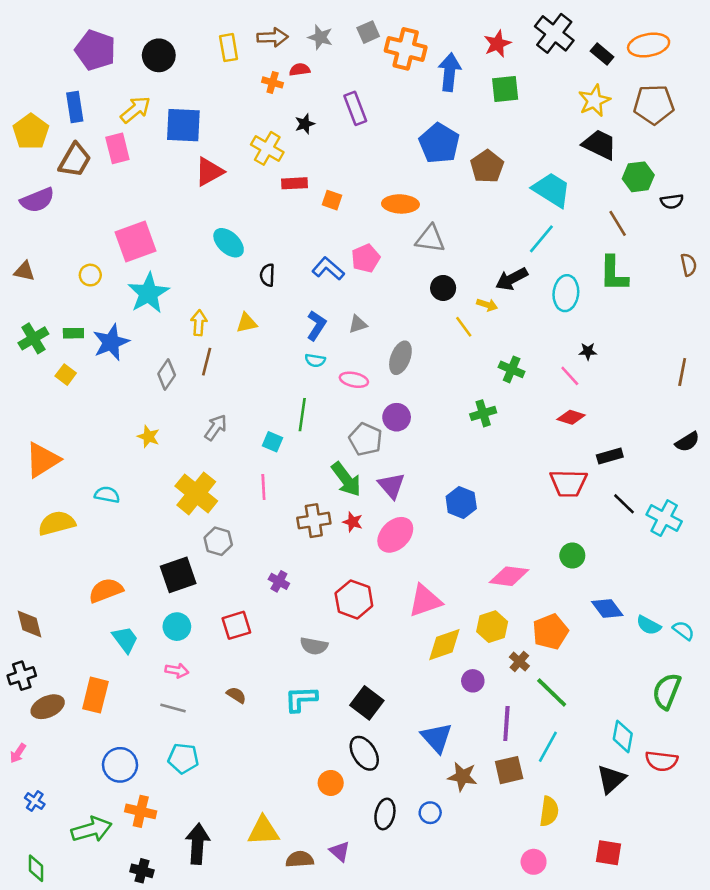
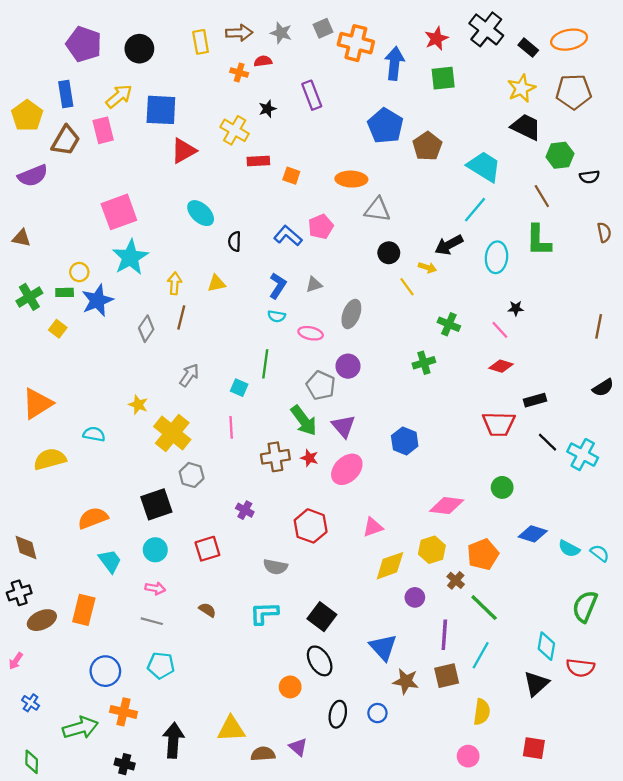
yellow circle: (90, 275) -> (79, 272), moved
yellow star: (148, 437) -> (138, 405), moved
pink triangle: (425, 601) -> (373, 527), size x0.7
blue diamond: (607, 608) -> (533, 534), turned -36

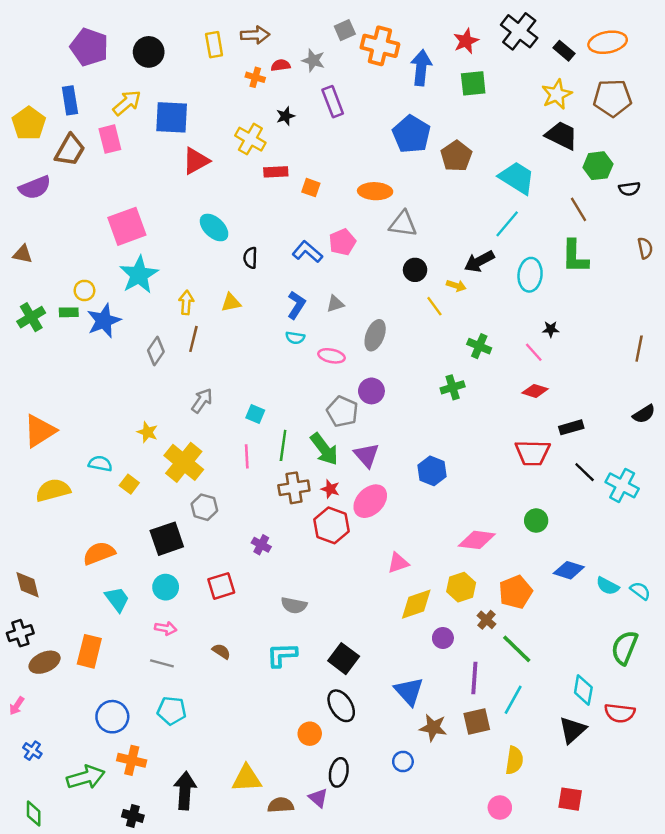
gray star: (281, 33) -> (313, 60), moved
yellow square: (58, 329) -> (129, 484), moved
green line: (265, 364) -> (283, 445), moved
red hexagon: (311, 526) -> (331, 525), moved
black ellipse: (338, 714) -> (339, 772), moved

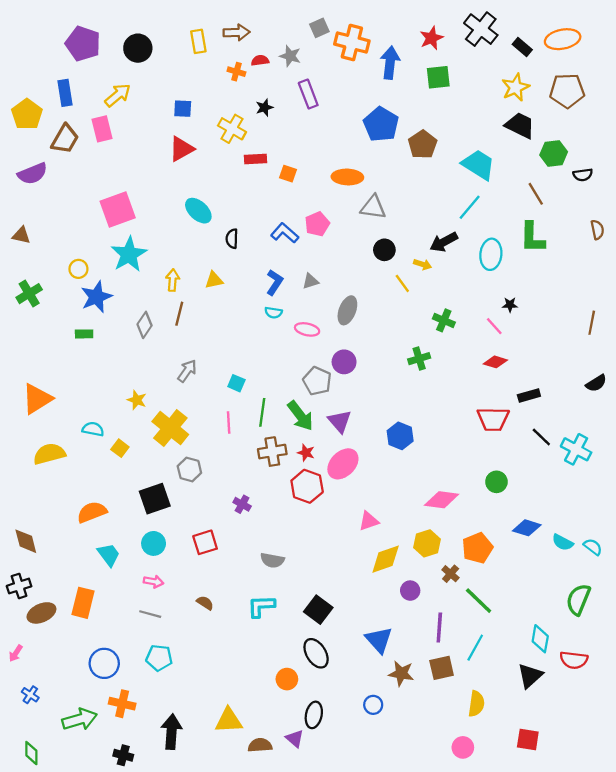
blue square: (172, 117) -> (183, 109), moved, size x0.6
green rectangle: (69, 312) -> (84, 334), moved

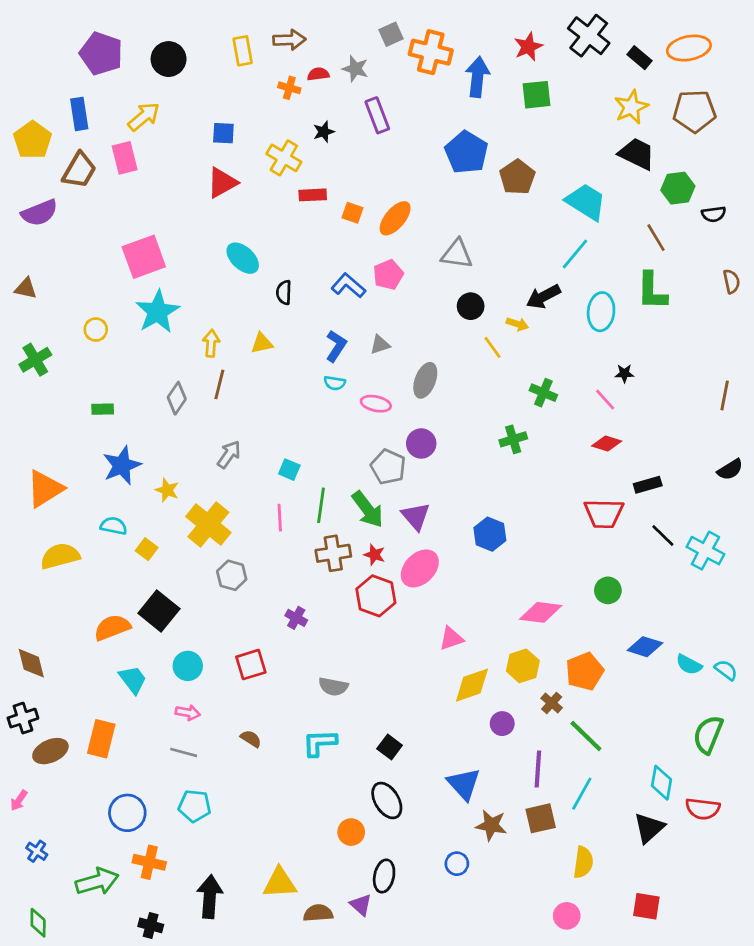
orange ellipse: (347, 177) -> (395, 218), moved, turned -52
blue star: (96, 297) -> (122, 465), moved
black square: (155, 499) -> (159, 611), moved, turned -32
black square: (318, 610) -> (390, 747), size x0.7

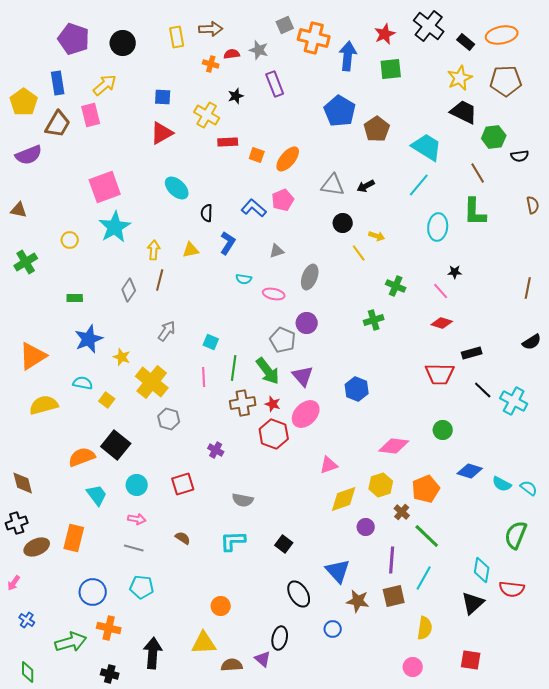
black arrow: (543, 297) -> (366, 186), moved, size x0.7
blue L-shape: (336, 346) -> (228, 243), moved
black ellipse: (387, 800) -> (299, 594), moved
orange circle: (351, 832) -> (221, 606), moved

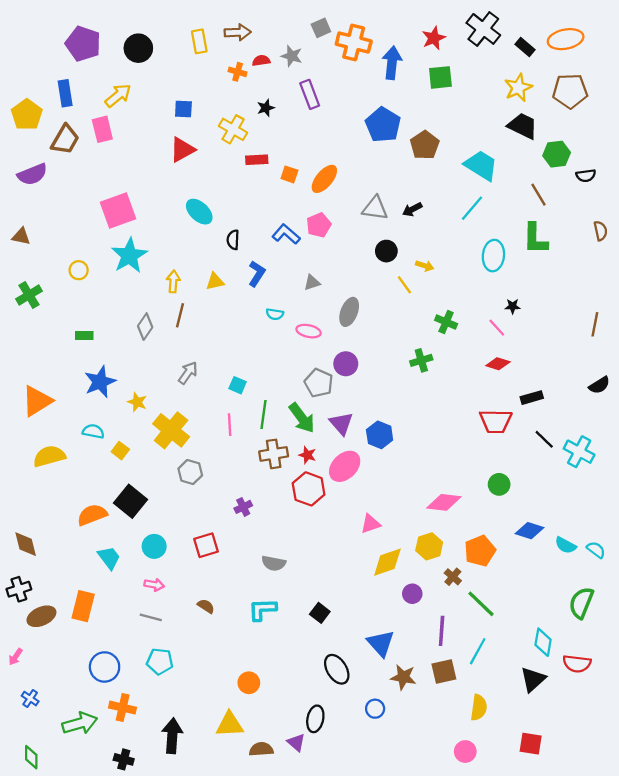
blue hexagon: (357, 389) -> (380, 435), moved
purple cross: (216, 450) -> (243, 507), turned 35

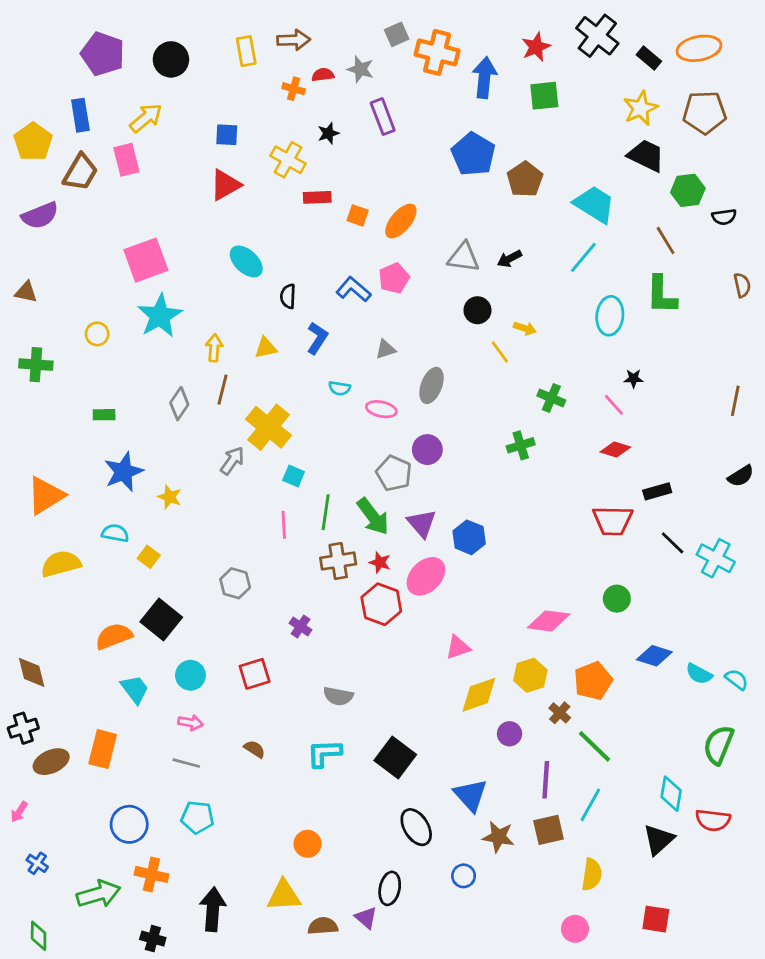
green cross: (29, 295) -> (36, 365), turned 35
yellow cross: (171, 430) -> (268, 427), moved
purple cross: (243, 507) -> (301, 626), turned -30
black square: (320, 613) -> (395, 757), size x1.6

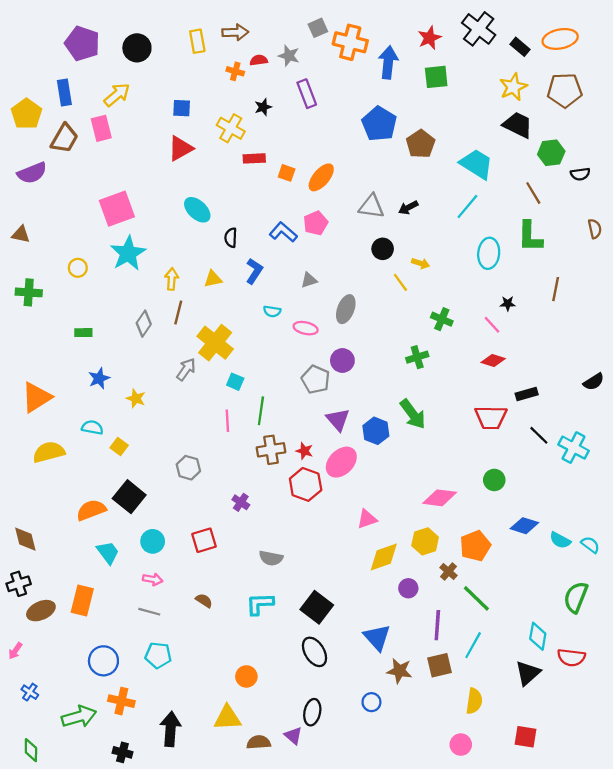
brown line: (735, 401) -> (556, 289), moved
blue star: (124, 472) -> (99, 378), size x0.7
green arrow: (373, 516) -> (413, 414), moved
black ellipse: (416, 827) -> (315, 652), moved

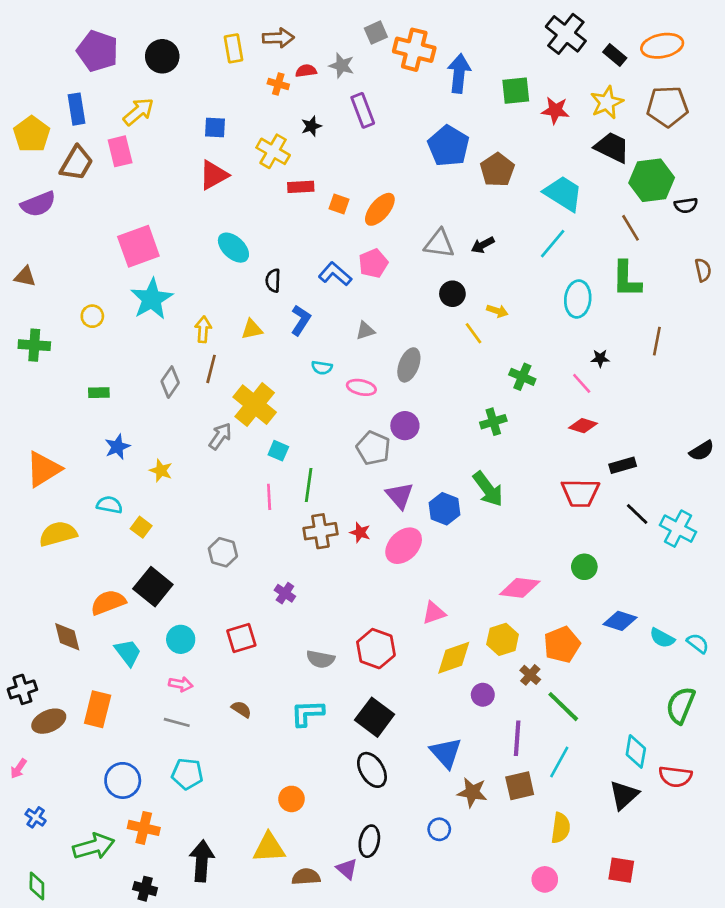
red star: (430, 38) -> (555, 110), moved, turned 30
green hexagon: (551, 153) -> (652, 180), size x1.4
red hexagon: (306, 484) -> (376, 649), moved
brown diamond: (25, 539) -> (67, 637), moved

